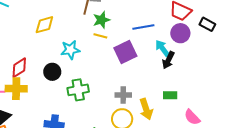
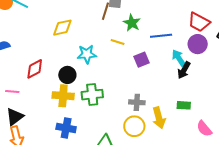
green star: (101, 20) -> (132, 23), moved, turned -30
purple square: (125, 52) -> (142, 60), size x0.7
yellow cross: (16, 89) -> (63, 96), moved

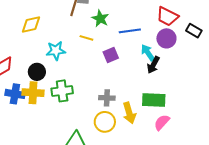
green rectangle: (184, 105) -> (154, 100), size x1.6
blue cross: (66, 128) -> (15, 94), moved
pink semicircle: (204, 129) -> (162, 122), moved, turned 84

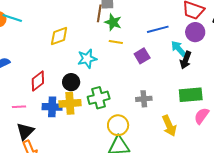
green star: (100, 19) -> (113, 22), moved
yellow arrow: (129, 113) -> (169, 126), moved
yellow circle: (105, 122) -> (118, 125), moved

